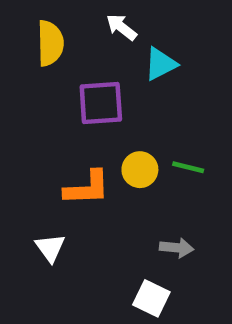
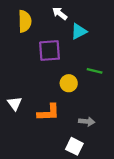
green line: (188, 167) -> (95, 71), moved
orange L-shape: (87, 188) -> (48, 113), moved
white triangle: (50, 248) -> (15, 104), moved

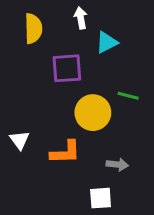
white arrow: (60, 13) -> (81, 18), turned 42
yellow circle: (69, 83) -> (93, 113), size x1.5
white square: (74, 146) -> (101, 198), turned -30

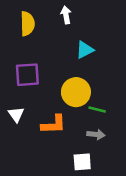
cyan triangle: (107, 42) -> (85, 50), moved
purple square: (67, 68) -> (27, 75), moved
green line: (128, 96) -> (97, 110), moved

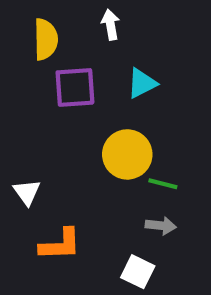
purple square: (27, 75) -> (75, 87), moved
orange L-shape: (54, 125) -> (60, 244), moved
white square: (82, 162) -> (138, 272), turned 30

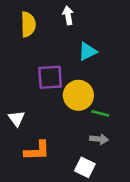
purple square: (75, 87) -> (50, 77), moved

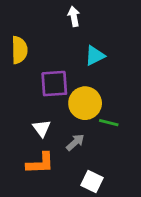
yellow semicircle: (28, 24) -> (19, 50), moved
white triangle: (17, 118) -> (42, 128), moved
gray arrow: (99, 139) -> (75, 142), moved, turned -48

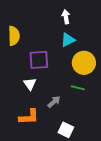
white arrow: (74, 16) -> (66, 17), moved
yellow circle: (85, 103) -> (84, 63), moved
white triangle: (42, 128) -> (30, 84), moved

